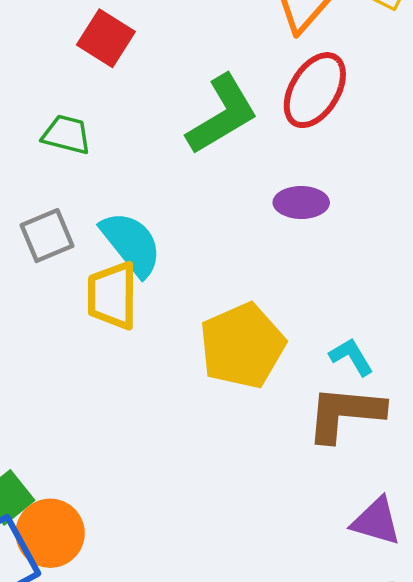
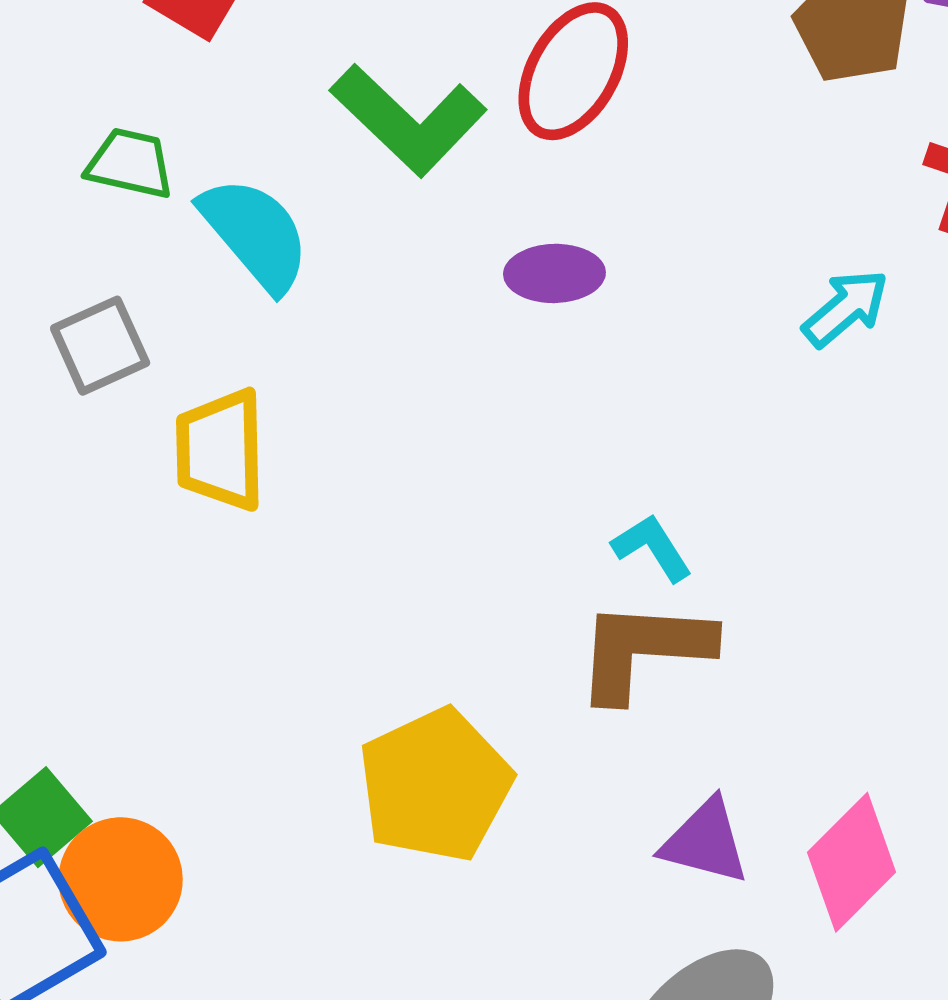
green L-shape: (222, 115) -> (408, 120), turned 76
cyan semicircle: (131, 244) -> (255, 234), moved
yellow pentagon: (242, 346) -> (435, 785), moved

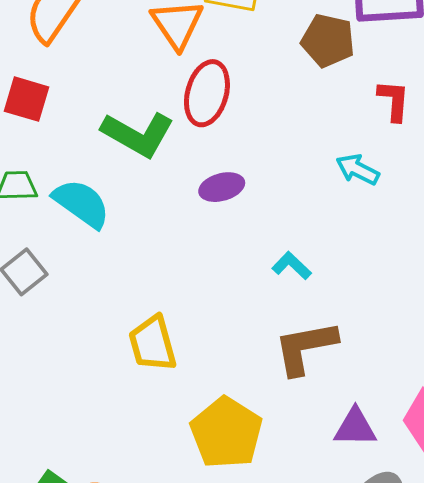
cyan arrow: (846, 308) -> (358, 169), turned -99
yellow trapezoid: (220, 450) -> (153, 344), moved
cyan L-shape: (652, 548) -> (292, 266), moved

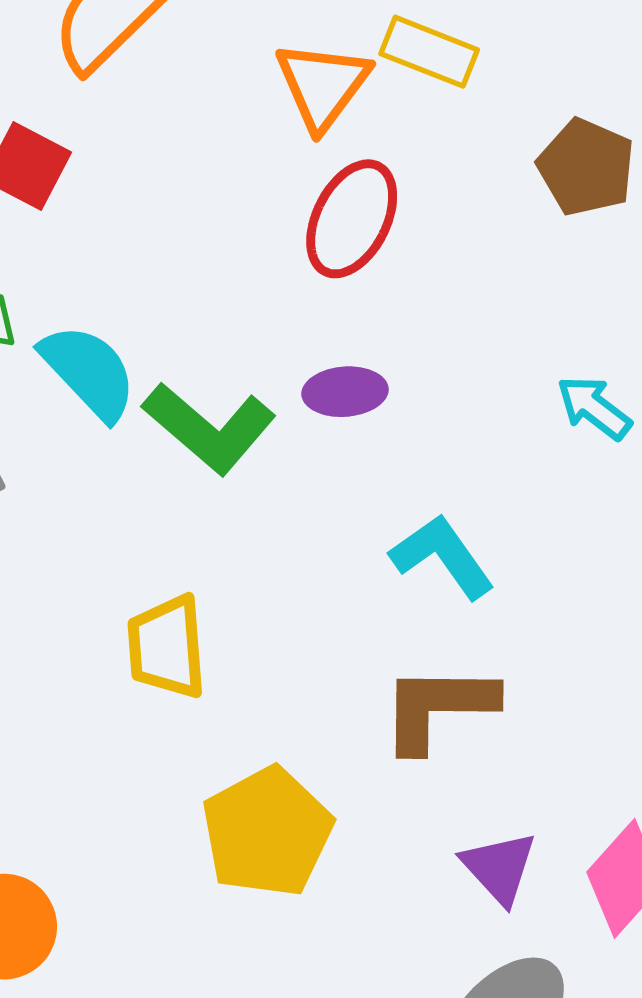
green L-shape: (138, 134) -> (209, 428), moved
cyan L-shape: (292, 266) -> (442, 556), size x1.5
purple triangle: (355, 427) -> (499, 868), turned 36

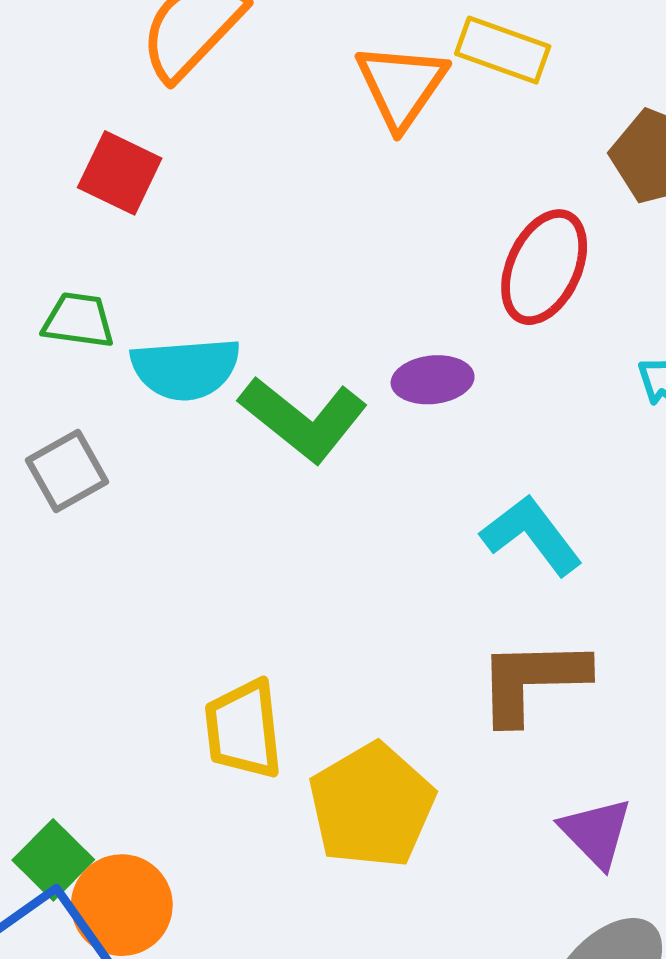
red ellipse: (352, 219) -> (544, 267), moved
cyan semicircle: (89, 372) -> (186, 369), turned 131
yellow trapezoid: (167, 647) -> (243, 729), moved

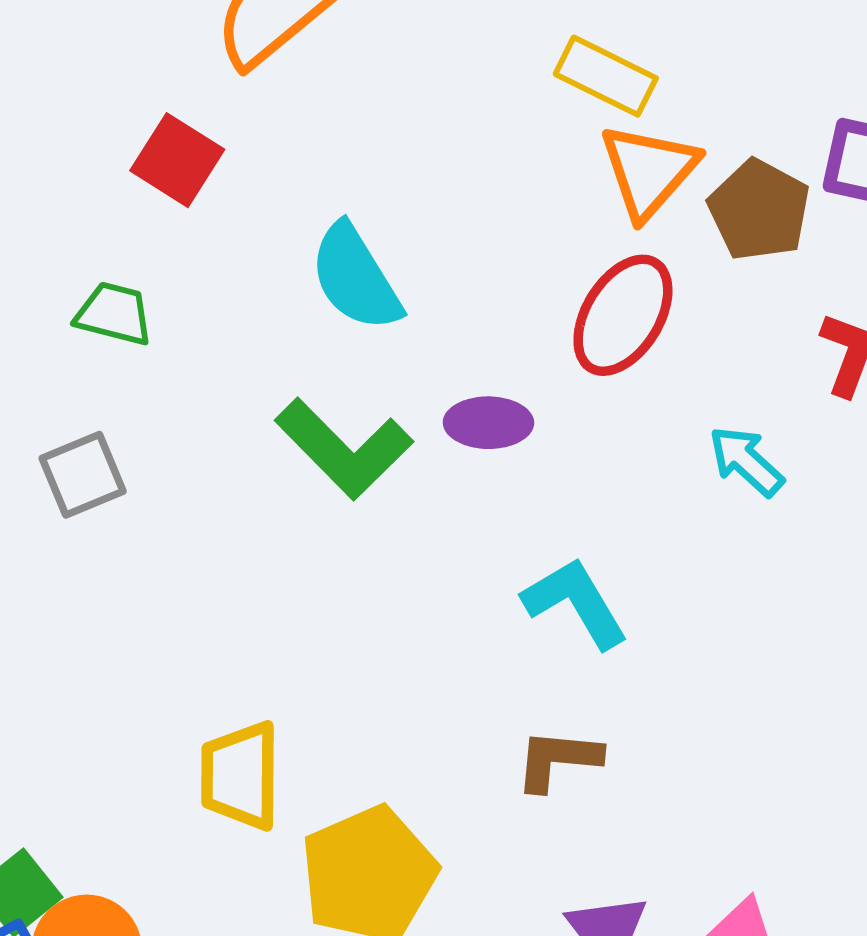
orange triangle: (401, 86) -> (649, 171), moved
cyan semicircle: (186, 369) -> (355, 278), moved, turned 56
brown L-shape: (532, 681) -> (558, 760), size x0.7

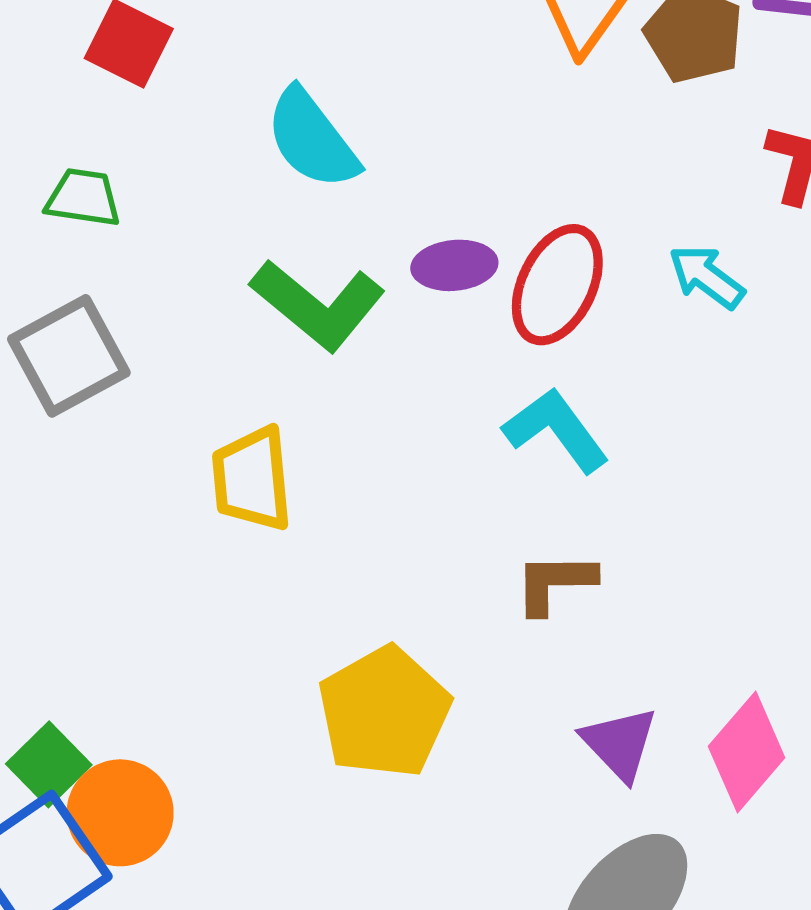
red ellipse: (623, 315) -> (557, 285), moved
gray square: (83, 475) -> (69, 356), size x1.4
yellow trapezoid: (240, 776) -> (252, 479), moved

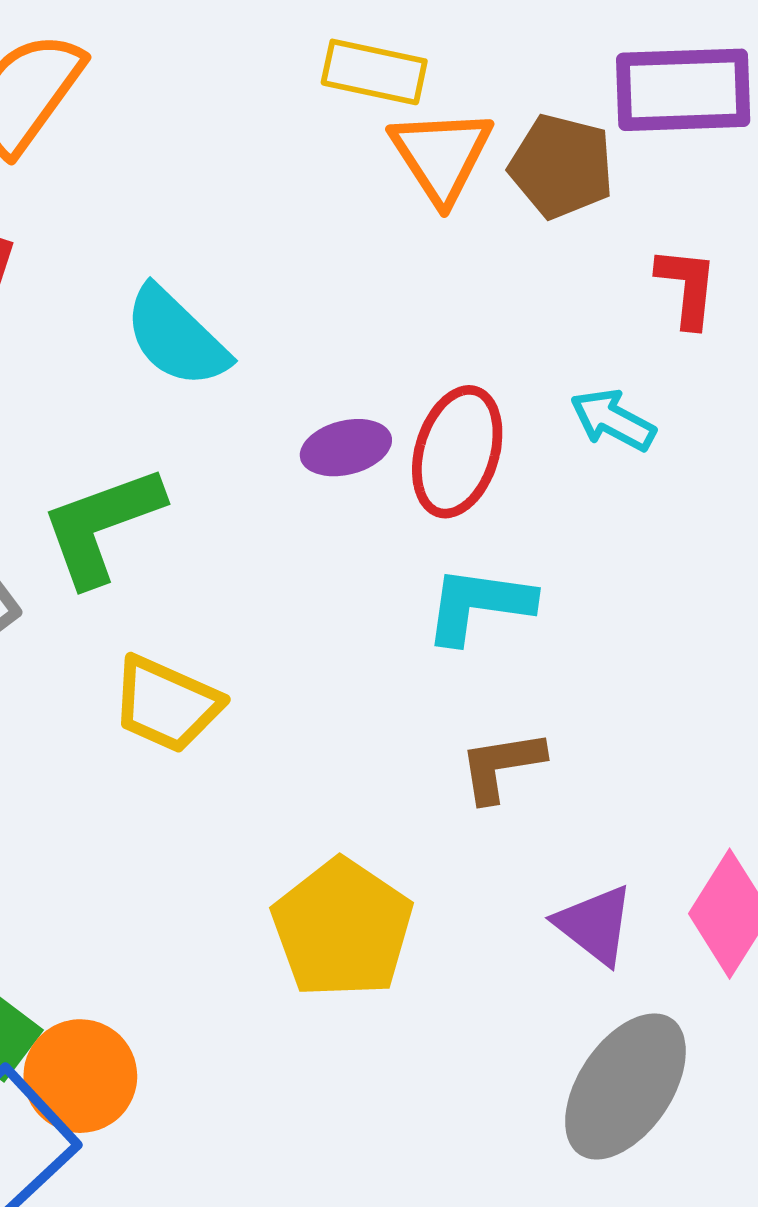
green L-shape: (318, 305) -> (102, 525), moved, turned 129
cyan L-shape: (556, 430) -> (479, 605), turned -37
yellow trapezoid: (252, 479) -> (166, 704), turned -52

